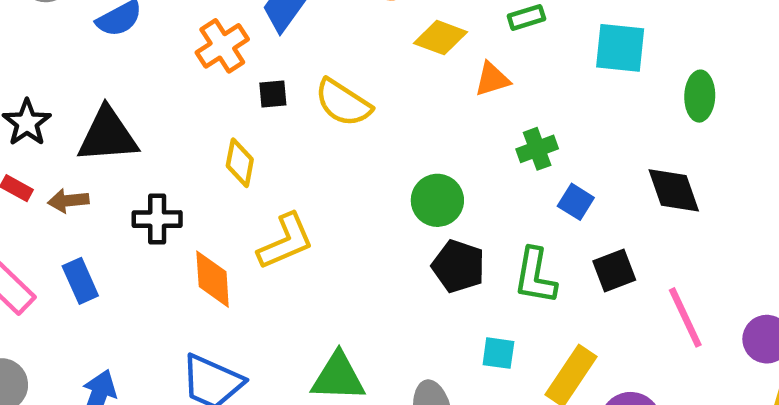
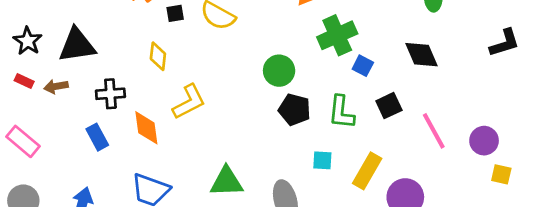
green cross: (537, 149) -> (337, 35), size x1.6
blue rectangle: (80, 281) -> (97, 137), moved

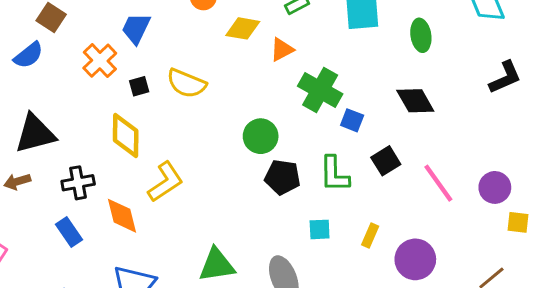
green cross: (337, 35) -> (320, 90), turned -30
yellow diamond: (158, 56) -> (126, 136), size x1.4
yellow rectangle: (367, 171) -> (370, 235), size x0.6

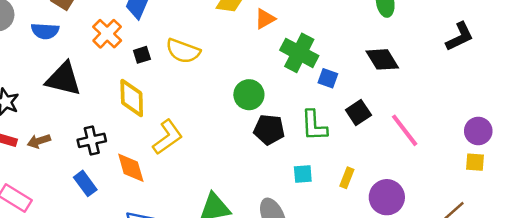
blue semicircle: (29, 55) -> (45, 31), turned 44
black triangle: (35, 134) -> (63, 79), moved, turned 30
purple circle: (495, 187) -> (478, 131), moved

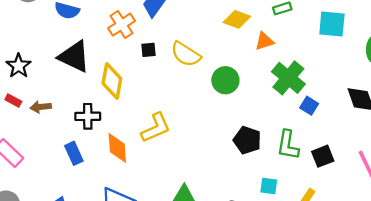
green circle: (249, 95) -> (225, 80), moved
yellow diamond: (132, 98) -> (112, 81), moved
black square: (358, 113) -> (323, 156), moved

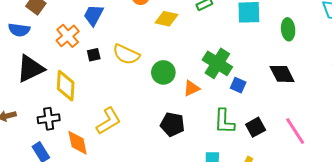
orange triangle: (264, 41) -> (191, 88), moved
black triangle: (74, 56) -> (30, 69), turned -44
black pentagon: (247, 140) -> (172, 124), moved

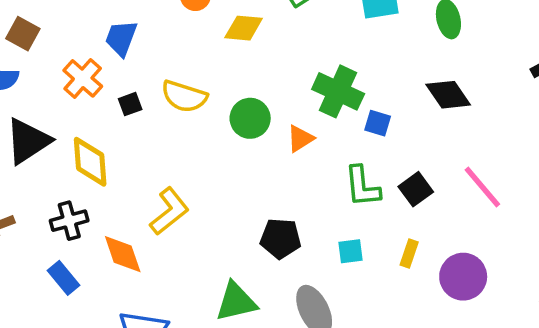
black pentagon: (172, 124) -> (280, 238), moved

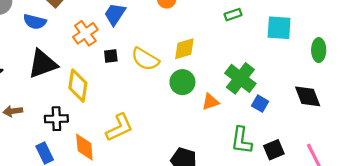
yellow diamond: (244, 28) -> (184, 49), moved, turned -35

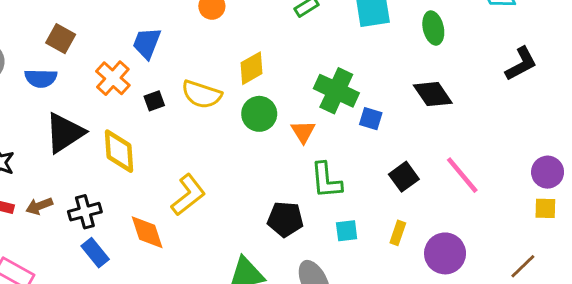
orange triangle: (210, 102) -> (303, 132), turned -30
black cross: (56, 119) -> (85, 212), moved
green L-shape: (241, 140) -> (326, 180), moved

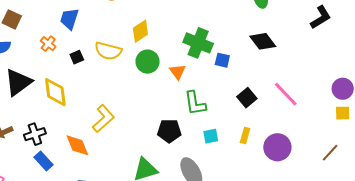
orange cross: (113, 78) -> (48, 44), size x0.7

